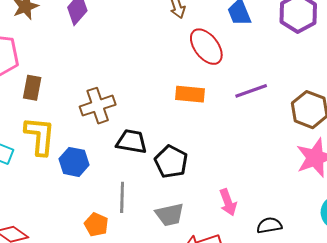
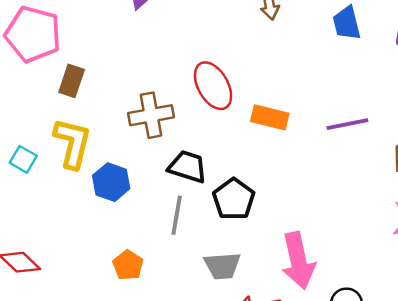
red ellipse: (206, 47) -> (213, 86), moved
gray line: (122, 197) -> (177, 215), moved
pink arrow: (228, 202) -> (298, 261), size x1.6

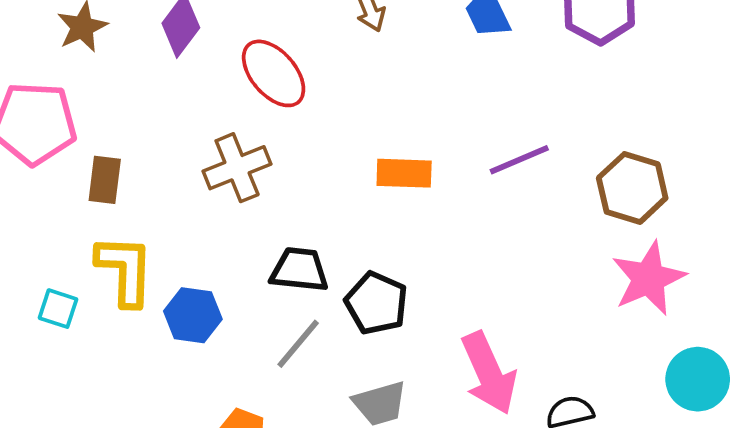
red ellipse: (213, 86) -> (274, 73), moved
brown cross: (151, 115) -> (237, 168), moved
gray line: (177, 215) -> (298, 344), turned 42

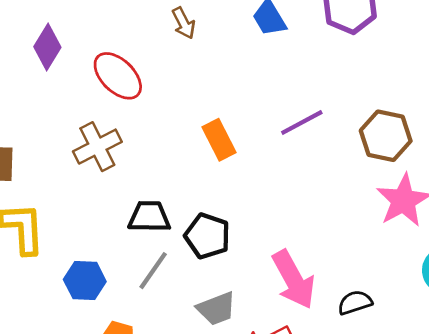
orange rectangle: (404, 173) -> (219, 140), turned 66
blue hexagon: (193, 315) -> (85, 280), moved

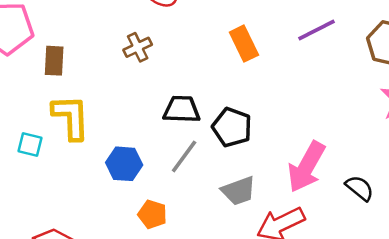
brown cross: (97, 147) -> (138, 47), size x0.7
pink arrow: (294, 280) -> (306, 167), turned 57
black semicircle: (355, 303) -> (360, 188), turned 56

